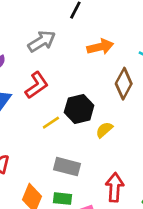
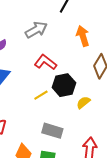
orange arrow: (100, 47) -> (83, 36), turned -96
red L-shape: (37, 85) -> (45, 62), moved, turned -110

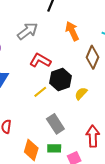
gray rectangle: (52, 131) -> (55, 124), turned 48

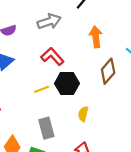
yellow semicircle: (81, 93) -> (83, 114), moved, turned -48

